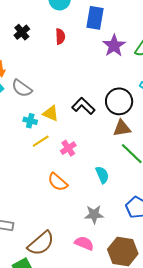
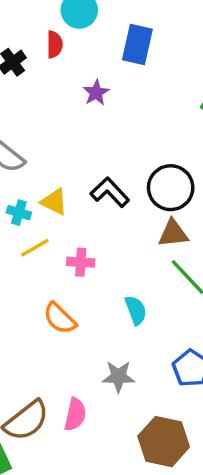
red semicircle: (60, 36) -> (55, 44), moved
purple star: (114, 46) -> (96, 93), moved, size x0.7
pink cross: (68, 148) -> (81, 262), turned 35
pink semicircle: (84, 243) -> (75, 414), moved, turned 78

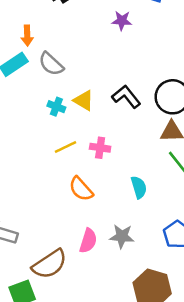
purple star: (96, 93) -> (122, 21), turned 30
yellow line: (35, 248) -> (65, 147), moved
pink semicircle: (75, 414) -> (88, 241), moved

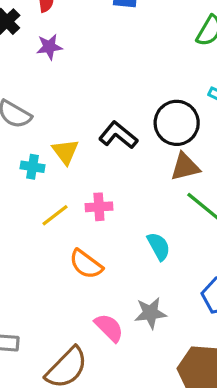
purple star: (122, 21) -> (49, 47), moved
yellow triangle: (84, 101) -> (65, 152), turned 35
pink semicircle: (88, 241) -> (109, 328), turned -50

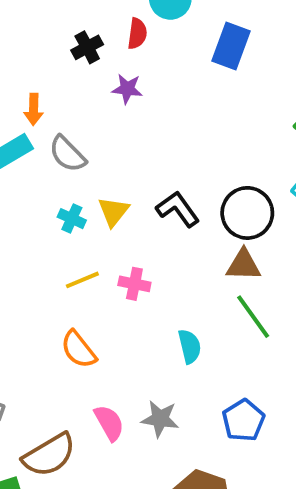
orange semicircle: (86, 264) -> (79, 349), moved

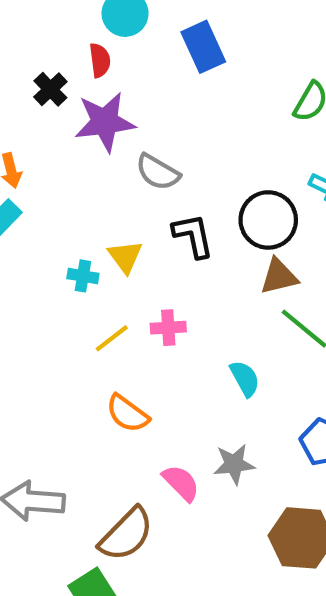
blue rectangle: (231, 46) -> (203, 47), turned -30
purple star: (127, 89) -> (105, 122), size x1.8
gray semicircle: (67, 154) -> (158, 172), moved
black L-shape: (178, 209) -> (193, 236), turned 39

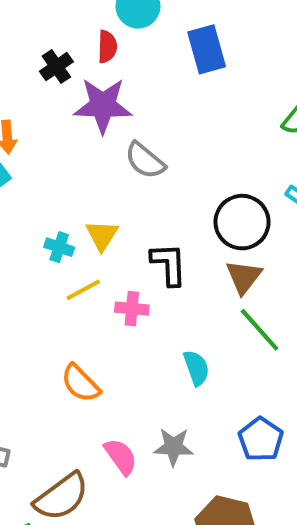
black L-shape: (193, 236) -> (169, 264), moved
brown triangle: (279, 276) -> (244, 277), turned -48
yellow line: (112, 338) -> (83, 290), moved

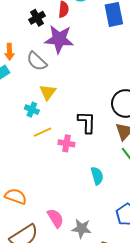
gray semicircle: (145, 161) -> (37, 61), moved
yellow triangle: (102, 235) -> (48, 92), moved
orange semicircle: (81, 383) -> (16, 196), moved, turned 150
gray star: (173, 447) -> (82, 229), moved

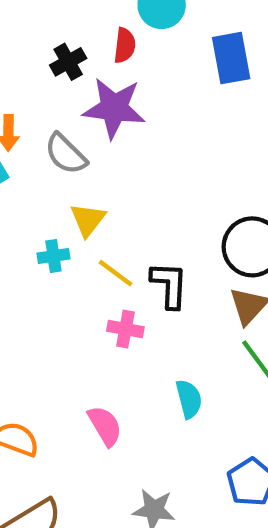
cyan cross: (32, 110) -> (53, 256), turned -32
yellow line: (42, 132) -> (116, 273), moved, turned 60
pink semicircle: (55, 218) -> (105, 426), moved

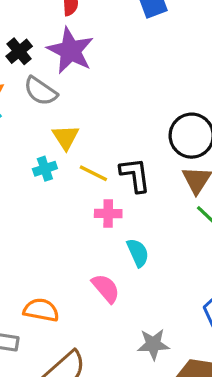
black cross: (68, 62) -> (19, 51), moved
purple star: (114, 108) -> (70, 51), turned 30
cyan semicircle: (189, 399) -> (138, 253), moved

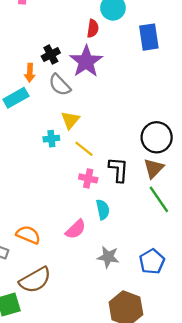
black L-shape: (135, 175) -> (119, 170), moved
pink semicircle: (106, 288) -> (76, 229), turned 75
gray star: (153, 344) -> (108, 257), moved

